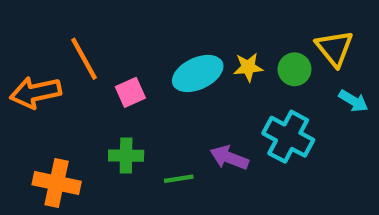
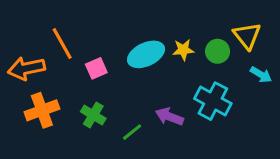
green cross: (126, 156) -> (93, 115), turned 30
green line: (179, 179) -> (132, 132), turned -30
orange cross: (57, 183) -> (42, 110), moved, turned -32

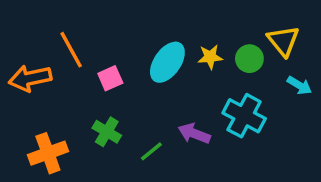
cyan ellipse: (146, 54) -> (167, 62), turned -30
orange cross: (42, 110) -> (48, 153), moved

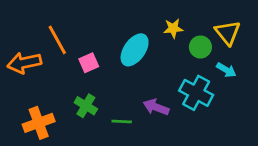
yellow star: (210, 57) -> (173, 28), moved
cyan arrow: (299, 85) -> (226, 70), moved
green line: (151, 151) -> (122, 121), turned 42

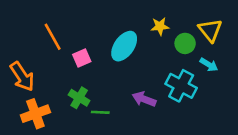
orange arrow: (24, 63) -> (22, 77), moved, turned -112
green line: (122, 121) -> (100, 112), moved

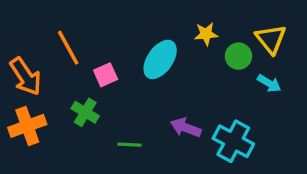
orange arrow: (22, 77) -> (26, 77), moved
cyan cross: (181, 86) -> (233, 141), moved
green cross: (79, 98) -> (85, 112), moved
orange cross: (35, 114) -> (27, 126), moved

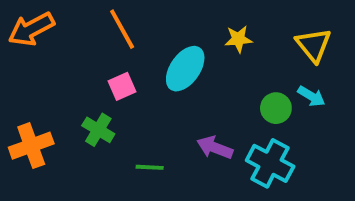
orange line: (68, 48) -> (122, 29), moved
green circle: (238, 56) -> (276, 108), moved
orange arrow: (26, 77) -> (31, 29), moved, turned 96

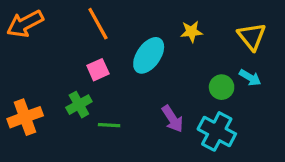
green cross: (98, 130) -> (79, 105), turned 30
purple arrow: (215, 148) -> (172, 119), turned -144
green line: (150, 167) -> (109, 125), moved

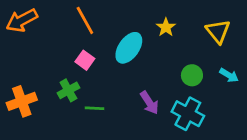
yellow star: (191, 32) -> (166, 27), turned -30
pink square: (98, 70) -> (85, 60), turned -30
cyan arrow: (250, 78) -> (229, 75), moved

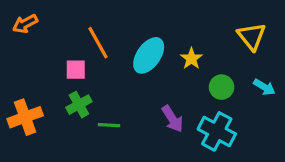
orange arrow: (22, 20) -> (25, 24), size x0.7
orange line: (85, 20) -> (98, 43), moved
yellow star: (166, 27) -> (191, 59), moved
pink square: (85, 60) -> (76, 70), moved, turned -36

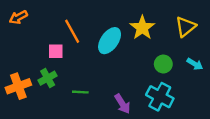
yellow triangle: (252, 36) -> (186, 27), turned 30
yellow star: (191, 59) -> (142, 28), moved, size x1.5
green cross: (79, 105) -> (48, 78), moved
purple arrow: (172, 119) -> (122, 104), moved

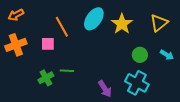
cyan ellipse: (110, 41) -> (94, 19), moved
green cross: (48, 78) -> (46, 78), moved
orange cross: (18, 86) -> (16, 45), moved
green line: (80, 92) -> (67, 71), moved

